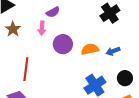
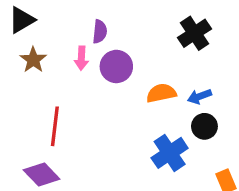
purple semicircle: (53, 12) -> (100, 32), turned -56
purple circle: (63, 44) -> (116, 66), moved
black circle: (125, 78) -> (204, 126), moved

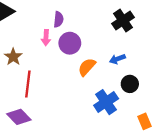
brown star: (33, 60) -> (13, 57), moved
orange semicircle: (161, 93) -> (87, 67), moved, turned -36
blue arrow: (199, 96) -> (117, 59), moved

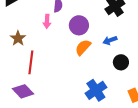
purple circle: (70, 43) -> (79, 25), moved
blue cross: (106, 102) -> (96, 90), moved

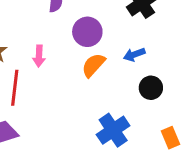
pink arrow: (47, 21) -> (39, 56), moved

